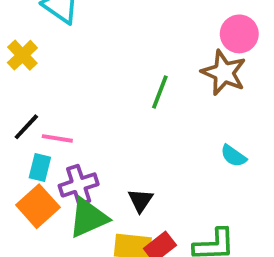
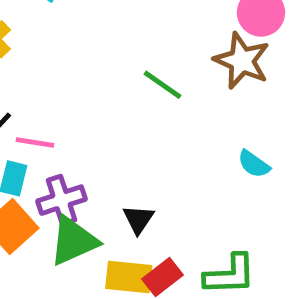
green line: (160, 92) -> (162, 85), turned -76

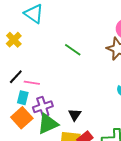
green line: (162, 85) -> (73, 50), moved

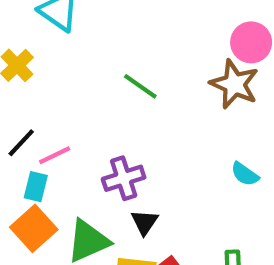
pink line: (32, 83) -> (55, 155), turned -35
purple cross: (43, 107) -> (124, 178), moved

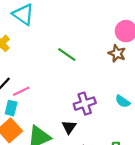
brown star: (234, 84) -> (117, 53), size x0.7
purple cross: (124, 178) -> (85, 104), moved

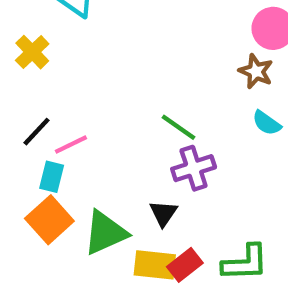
green line: (67, 55) -> (178, 127), moved
cyan semicircle: (123, 101) -> (267, 123), moved

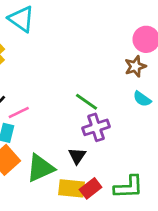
brown star: (256, 71) -> (135, 66), turned 30

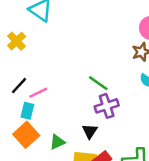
green triangle: (40, 168) -> (57, 142), size x0.6

